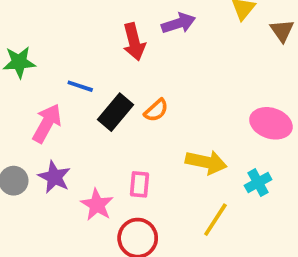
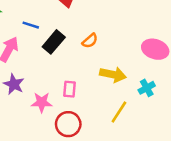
orange semicircle: (156, 110) -> (90, 41), moved
pink star: (97, 205) -> (42, 102), turned -30

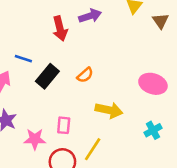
cyan cross: (147, 88) -> (153, 130), moved
yellow line: (119, 112) -> (93, 149), moved

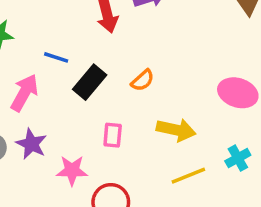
pink rectangle: (64, 125) -> (113, 135), moved
yellow line: (93, 149) -> (188, 176), moved, turned 35

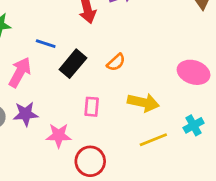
purple star: (31, 144) -> (26, 114), turned -30

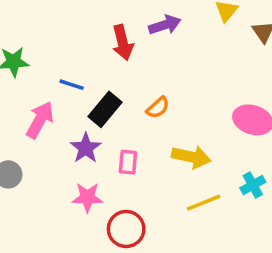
purple star: (26, 114) -> (86, 148), moved, turned -30

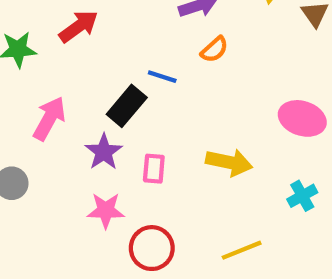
red arrow: (123, 42) -> (79, 26), moved, turned -112
blue line: (72, 85) -> (162, 77), moved
orange semicircle: (158, 108) -> (214, 49), moved
yellow line: (204, 203) -> (242, 250), moved

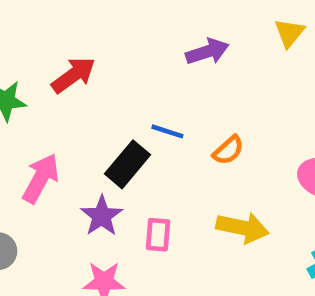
orange semicircle: (214, 49) -> (228, 150), moved

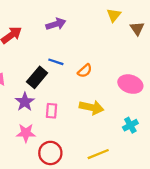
purple arrow: (207, 52) -> (56, 24), moved

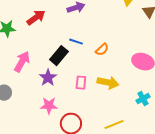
pink rectangle: (51, 111) -> (81, 83), moved

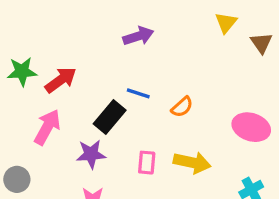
red arrow: (36, 18) -> (61, 80), moved
purple star: (48, 78) -> (91, 154), turned 30

